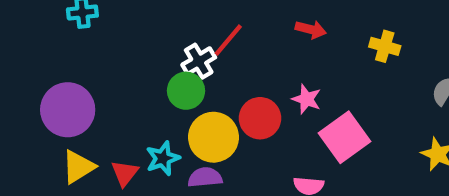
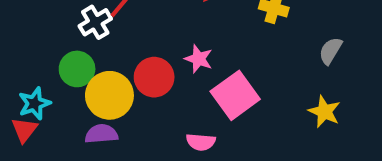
green circle: (186, 91) -> (77, 69), moved
cyan star: (163, 158) -> (34, 103), moved

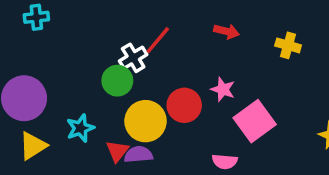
green circle: (77, 69) -> (117, 81), moved
red triangle: (24, 130) -> (117, 151), moved

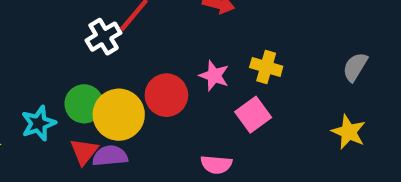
yellow cross: (288, 45) -> (266, 67), moved
green circle: (117, 81) -> (84, 104), moved
pink square: (255, 121) -> (253, 115), size x0.7

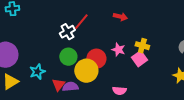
green circle: (84, 104) -> (68, 57), moved
yellow circle: (119, 115) -> (86, 71), moved
pink square: (253, 115) -> (139, 59), moved

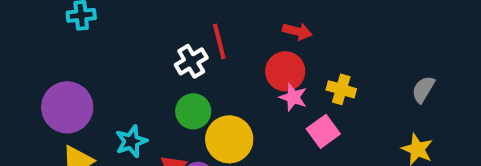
red line: (81, 22) -> (219, 41), turned -54
red circle: (96, 59) -> (285, 71), moved
pink square: (139, 59) -> (323, 131), moved

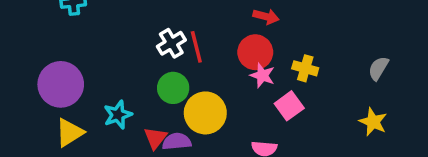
red line: (219, 41) -> (196, 47), moved

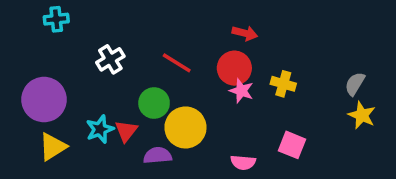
white cross: (171, 43) -> (110, 59), moved
red line: (196, 47) -> (177, 63), turned -44
pink square: (289, 106) -> (292, 145), moved, turned -32
yellow star: (373, 122) -> (362, 115), moved
red triangle: (155, 138) -> (126, 131), moved

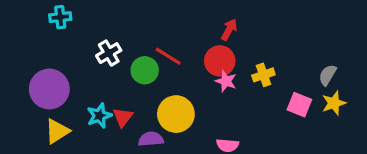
red arrow: (245, 33) -> (229, 30), turned -75
yellow cross: (283, 84) -> (263, 75), turned -35
green circle: (154, 103) -> (145, 70), moved
yellow star: (362, 115) -> (334, 103), turned 30
pink square: (292, 145) -> (299, 105), moved

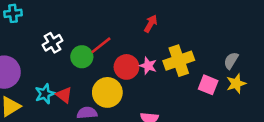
red line: (168, 56) -> (101, 45), turned -70
red circle: (220, 61) -> (126, 67), moved
yellow cross: (263, 75) -> (179, 61), size x1.6
red triangle: (123, 117) -> (64, 95), turned -30

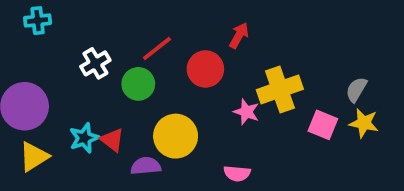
red line: (101, 45) -> (157, 48), moved
pink star: (148, 66) -> (246, 112), moved
red circle: (126, 67) -> (205, 69), moved
yellow star: (236, 84) -> (364, 123), turned 30

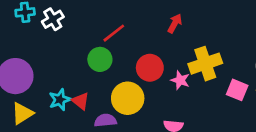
white cross: (95, 63) -> (53, 19), moved
red circle: (205, 69) -> (150, 68), moved

